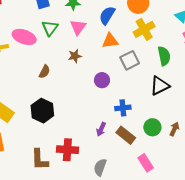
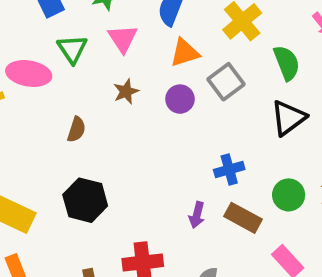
purple circle: (102, 80) -> (180, 99), moved

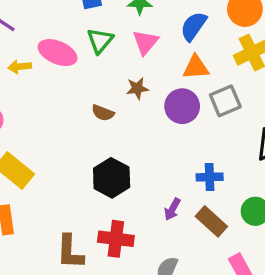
purple circle: (180, 99) -> (182, 106), size x1.4
brown semicircle: (76, 129) -> (103, 113), moved, turned 80
black hexagon: (85, 200) -> (112, 178), moved

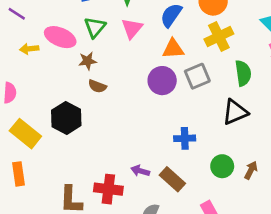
brown star: (137, 88) -> (88, 61), moved
black hexagon: (112, 178) -> (66, 118), moved
purple arrow: (172, 209) -> (140, 171), moved, turned 78
brown rectangle: (211, 221) -> (172, 179), moved

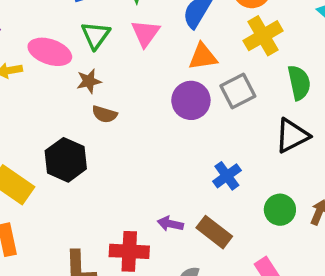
blue cross: (185, 138) -> (227, 176), turned -30

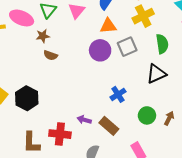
black hexagon: (66, 160) -> (27, 98), moved

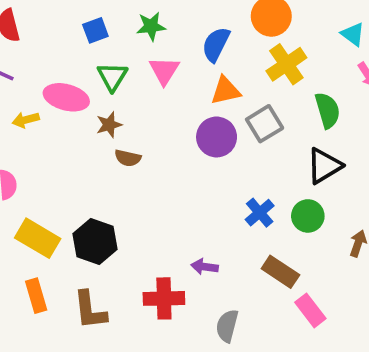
green circle: (147, 115) -> (308, 216), moved
brown rectangle: (109, 126) -> (280, 272), moved
brown L-shape: (31, 143) -> (90, 310), moved

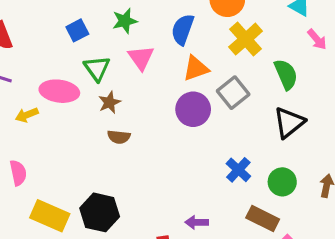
brown star: (109, 125) -> (109, 102), moved
green circle: (308, 216) -> (282, 182), moved

